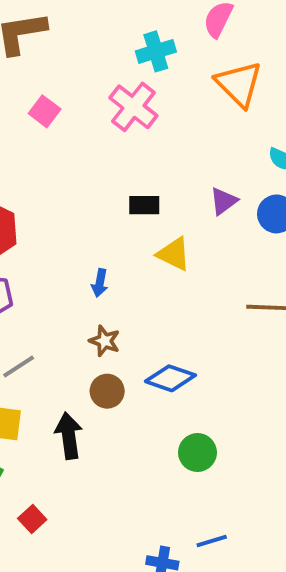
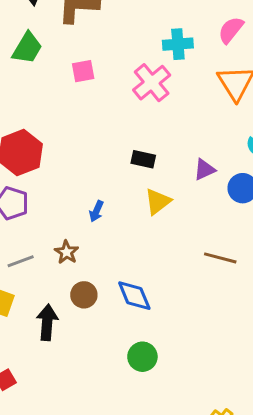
pink square: (45, 111) -> (83, 71), turned 30
yellow triangle: (174, 254) -> (158, 202), turned 44
brown star: (105, 341) -> (67, 252), moved
blue diamond: (170, 378) -> (134, 296), turned 36

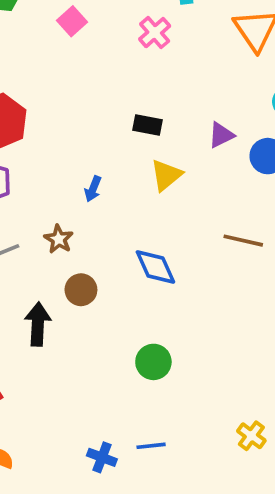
pink square: (83, 71) -> (72, 21), turned -30
pink cross: (152, 83) -> (155, 33), size x0.7
blue diamond: (134, 296) -> (155, 267), moved

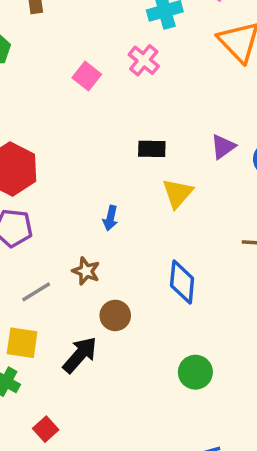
pink square: (72, 21) -> (87, 76), moved
blue diamond: (155, 267) -> (182, 282), turned 39
black arrow: (38, 324) -> (80, 355), turned 48

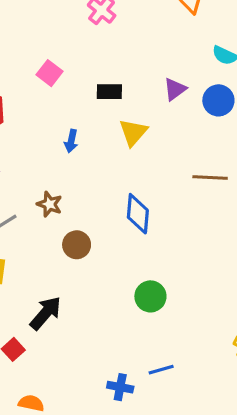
pink square: (87, 76) -> (49, 73), moved
blue arrow: (110, 218) -> (71, 141), moved
black arrow: (80, 355) -> (46, 313), moved

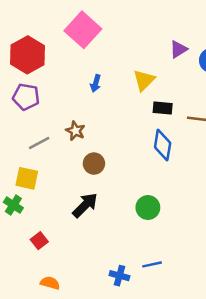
pink square: (49, 73) -> (83, 30), size x1.8
black rectangle: (109, 92) -> (163, 108), moved
blue diamond: (138, 214) -> (163, 145), moved
black arrow: (46, 313) -> (85, 205), moved

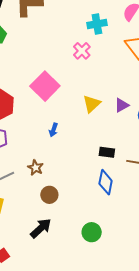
yellow triangle: (144, 80) -> (92, 104), moved

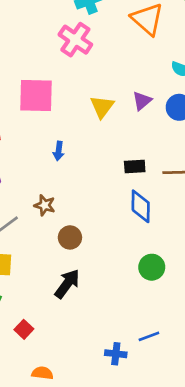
pink cross: (82, 51) -> (75, 40), size x1.4
pink square: (45, 86) -> (36, 95), turned -32
green circle: (92, 232) -> (152, 267), moved

